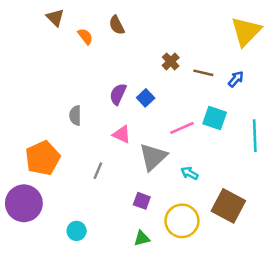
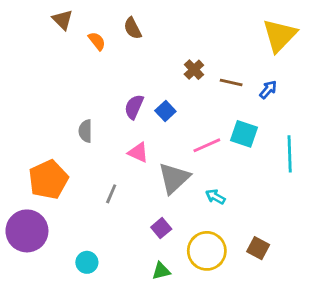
purple square: (142, 201) -> (161, 228), turned 30
brown square: (228, 206) -> (258, 248), moved, size x0.6

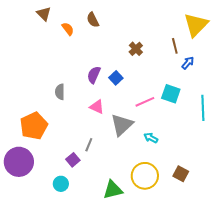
brown line: (231, 82) -> (175, 46), moved, turned 63
gray line: (111, 194) -> (89, 145), moved
purple square: (161, 228) -> (73, 160), moved
green triangle: (161, 271) -> (113, 190), size x1.5

